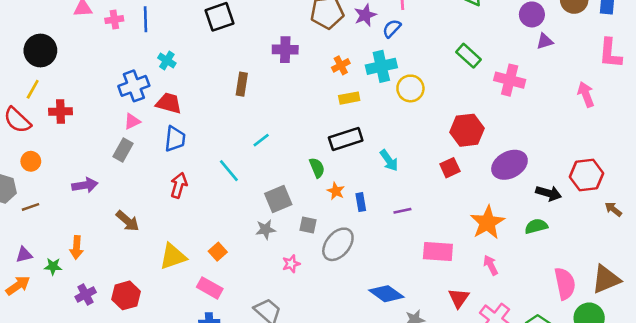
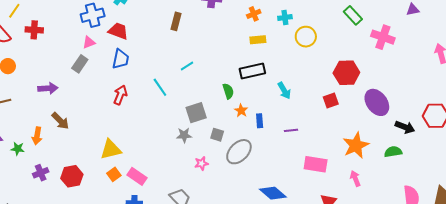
cyan cross: (381, 66) -> (285, 17), size x0.6
purple ellipse: (509, 165) -> (377, 102), turned 76
brown arrow: (128, 221) -> (60, 121), moved
orange square: (218, 252) -> (114, 174), moved

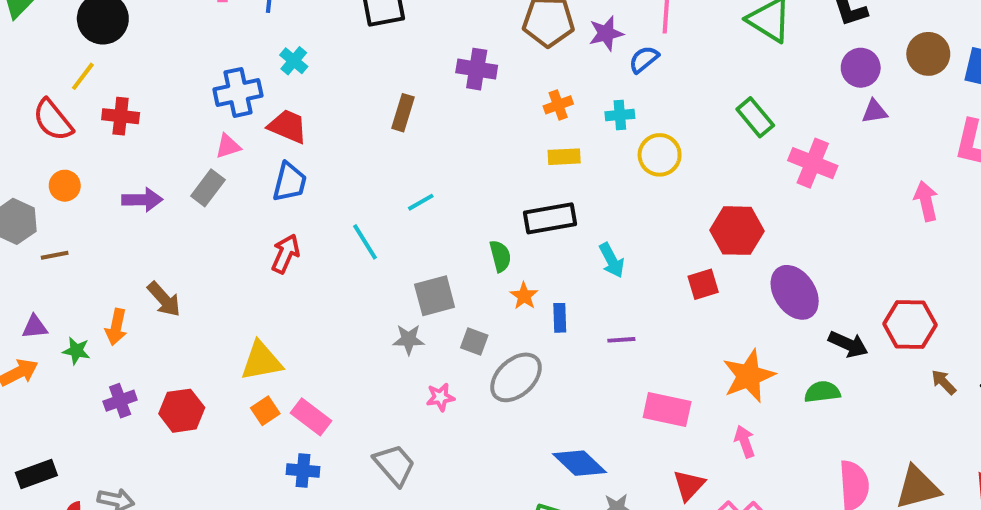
purple arrow: (48, 88) -> (142, 200), moved

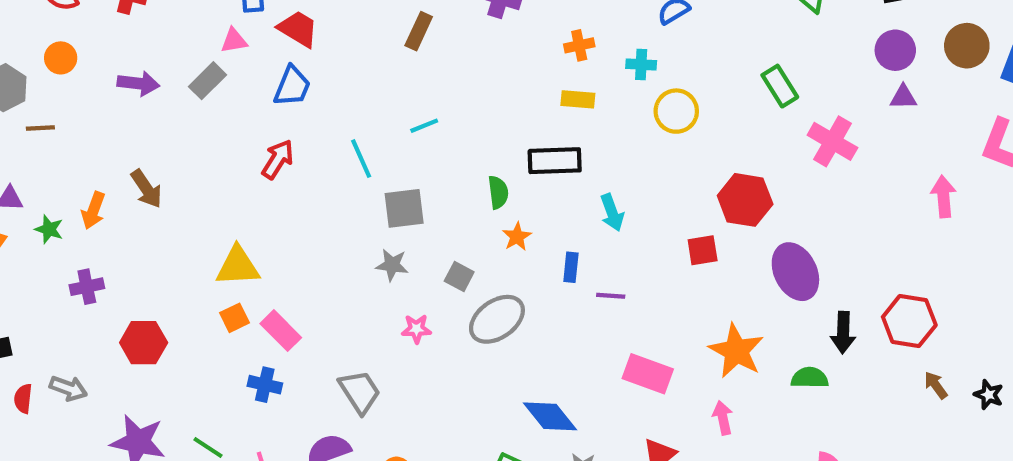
gray square: (435, 296) -> (404, 208), moved
blue rectangle: (560, 318) -> (571, 267), moved
black arrow: (848, 344) -> (843, 333), turned 60
orange star: (749, 376) -> (736, 351), turned -30
red hexagon: (182, 411) -> (144, 343), moved

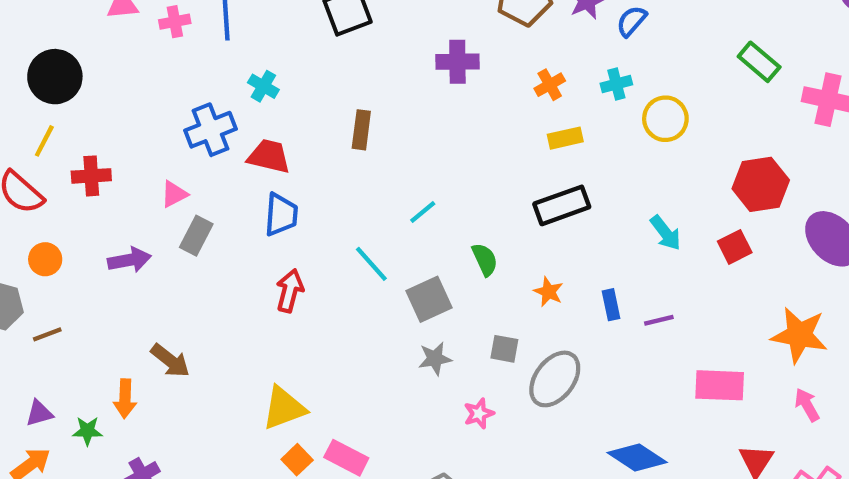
brown rectangle: (419, 31) -> (361, 130), moved
pink triangle: (234, 41) -> (174, 194), moved
green semicircle: (498, 192) -> (485, 260), moved
cyan arrow: (612, 213) -> (666, 233), moved

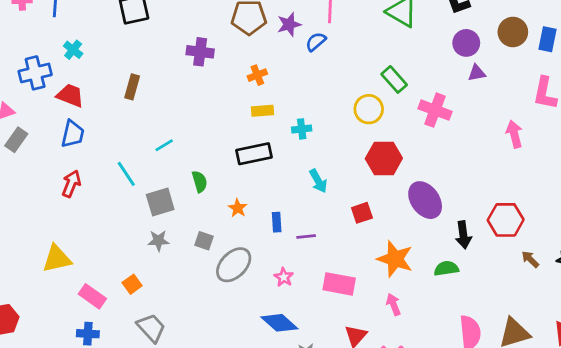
cyan cross: (616, 84) -> (302, 129), moved
yellow circle: (665, 119) -> (369, 109), moved
red square: (735, 247) -> (362, 213), moved
pink star: (479, 414) -> (284, 277), moved, turned -30
orange square: (297, 460) -> (132, 284), moved

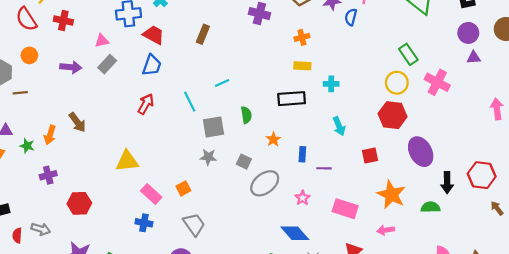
blue semicircle: (316, 42) -> (351, 17), turned -42
yellow circle: (369, 109) -> (397, 83), moved
pink arrow: (393, 304) -> (386, 230), turned -84

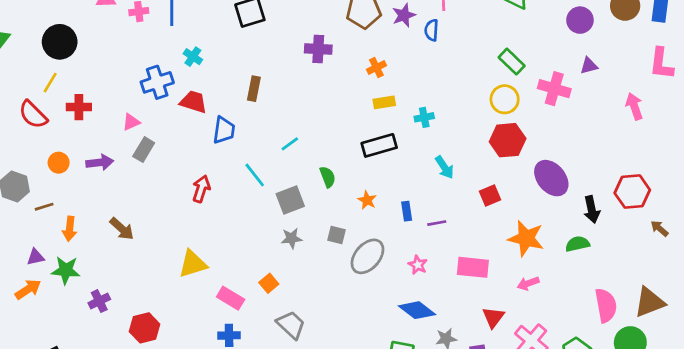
orange circle: (29, 55) -> (59, 163), moved
purple triangle: (474, 57) -> (589, 66), moved
blue trapezoid: (152, 65) -> (224, 130), moved
orange arrow: (50, 135) -> (70, 229), moved
green star: (27, 146) -> (66, 270), size x1.5

